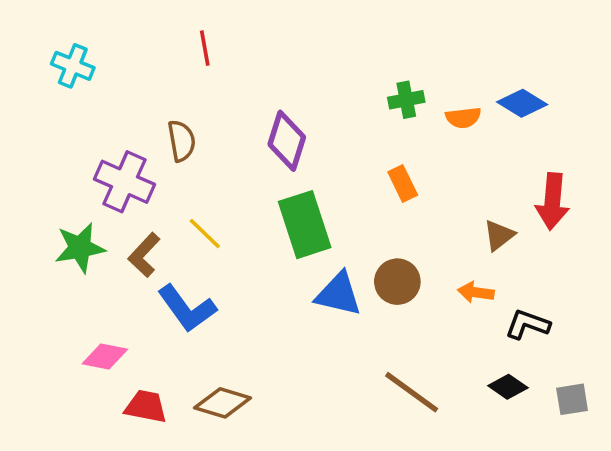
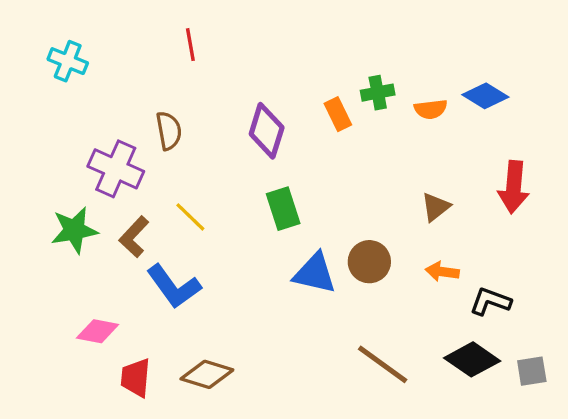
orange rectangle: (403, 184) -> (338, 114), moved
green rectangle: (305, 225) -> (283, 209), size x0.7
brown triangle: (499, 235) -> (436, 207), moved
black diamond: (508, 387) -> (472, 359), size x1.5
red trapezoid: (146, 406) -> (136, 378), turned -96

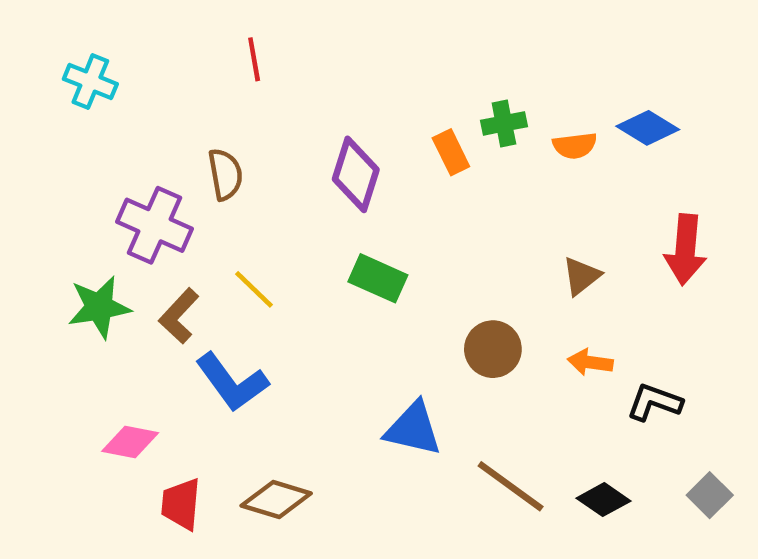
green rectangle: (283, 209) -> (378, 278), turned -48
blue triangle: (315, 273) -> (413, 429), moved
black diamond: (472, 359) -> (604, 500), moved, size x0.7
gray square: (532, 371) -> (710, 495), turned -36

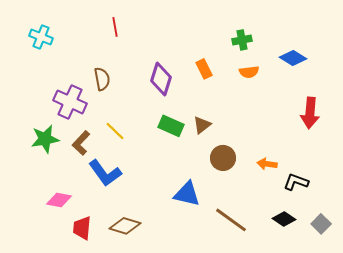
green cross: (504, 123) -> (242, 40), moved
orange semicircle: (575, 146) -> (249, 72), moved
brown triangle: (581, 276) -> (202, 125), moved
black diamond: (604, 500) -> (284, 219), moved

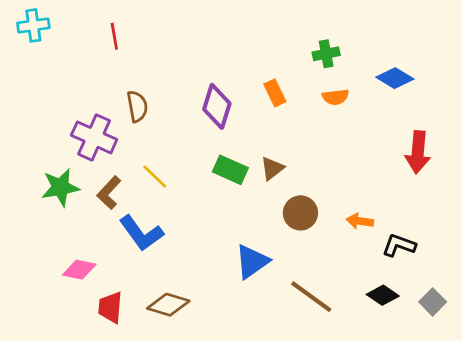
red line: (115, 27) -> (114, 36), moved
cyan cross: (41, 37) -> (33, 25), moved, turned -30
blue triangle: (187, 194) -> (252, 262), turned -48

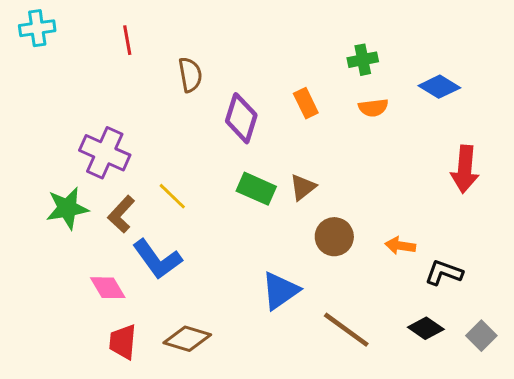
brown semicircle: (137, 106) -> (190, 75), moved
pink diamond: (79, 270) -> (108, 288), moved, turned 48

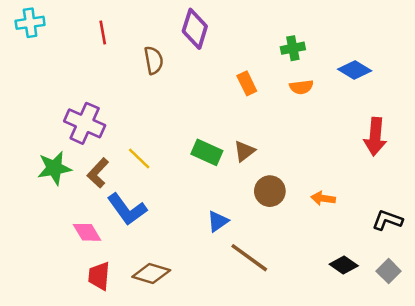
purple diamond: (241, 118) -> (195, 29), moved
black L-shape: (444, 273) -> (387, 220), moved
blue triangle: (280, 291) -> (218, 221), moved, size x0.7
brown line: (346, 330) -> (249, 258), moved

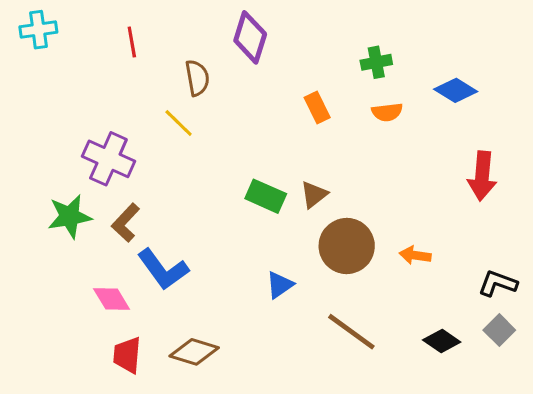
yellow line: (139, 158) -> (179, 123), moved
brown circle: (270, 191) -> (347, 246), size x1.4
brown line: (249, 258) -> (351, 332), moved
gray square: (389, 271) -> (499, 330), moved

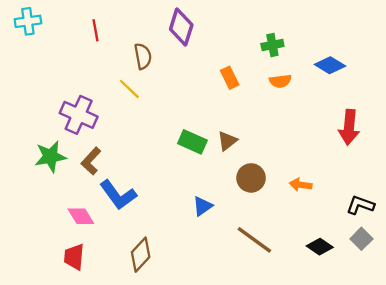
brown circle: (347, 246) -> (251, 178), size x0.7
brown diamond: (194, 352) -> (141, 255), turned -64
red trapezoid: (127, 355) -> (74, 257), moved

